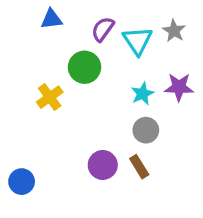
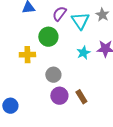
yellow cross: (50, 97) -> (27, 55), turned 35
gray circle: (146, 130) -> (53, 75), moved

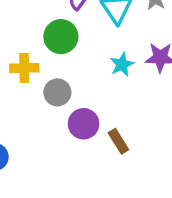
gray circle: (53, 75) -> (57, 92), moved
purple circle: (59, 96) -> (84, 124), moved

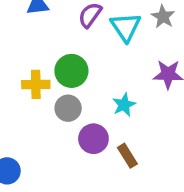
green circle: (61, 37) -> (71, 71), moved
cyan star: (122, 64) -> (124, 105), moved

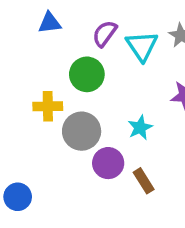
green circle: (71, 71) -> (87, 74), moved
gray circle: (68, 108) -> (82, 131), size x1.4

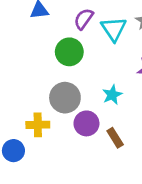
yellow cross: (48, 106) -> (38, 125), moved

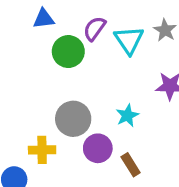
green circle: (69, 52) -> (68, 52), moved

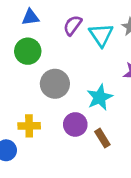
green circle: (68, 52) -> (28, 51), moved
cyan star: (127, 115) -> (100, 97), size x1.4
gray circle: (73, 119) -> (55, 84), moved

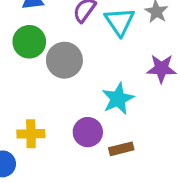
gray circle: (55, 84) -> (64, 60), moved
brown rectangle: (102, 138) -> (121, 149), turned -72

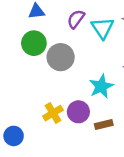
yellow cross: (31, 134) -> (53, 113), moved, turned -30

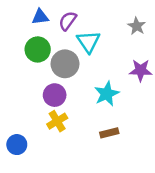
purple semicircle: (76, 19) -> (68, 21), moved
cyan triangle: (103, 28) -> (88, 42), moved
purple circle: (78, 112) -> (55, 95), moved

